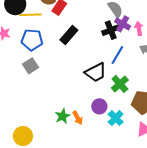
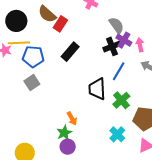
yellow line: (30, 15) -> (19, 43), moved
black trapezoid: (96, 72) -> (97, 89), turned 115
purple circle: (99, 106) -> (68, 147), moved
orange arrow: (78, 118) -> (72, 119), moved

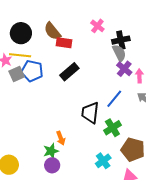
red rectangle: (60, 24) -> (64, 43), turned 56
black cross: (112, 46) -> (121, 40), moved
gray square: (32, 83) -> (17, 74), moved

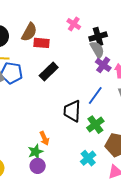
brown semicircle: (52, 31) -> (29, 32), turned -108

